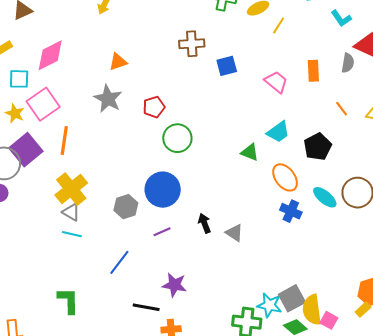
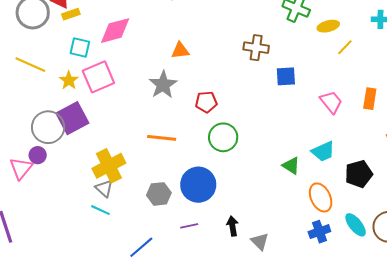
orange line: (64, 140) -> (162, 138), moved, turned 76
blue cross: (291, 211) -> (319, 232), turned 35

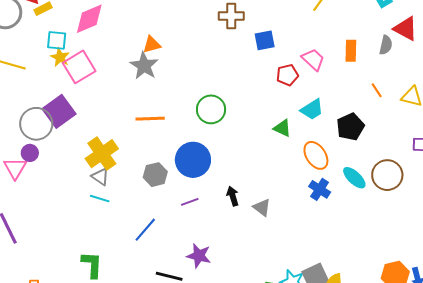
orange triangle: (180, 51) -> (152, 45), moved
yellow star: (69, 80) -> (60, 57), moved
red pentagon: (206, 102) -> (287, 75), moved
blue cross: (319, 232) -> (320, 189), turned -30

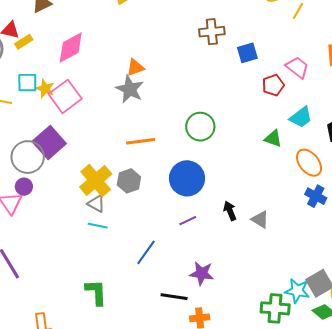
cyan square: (57, 40) -> (27, 83), moved
gray hexagon: (155, 175) -> (129, 181), moved

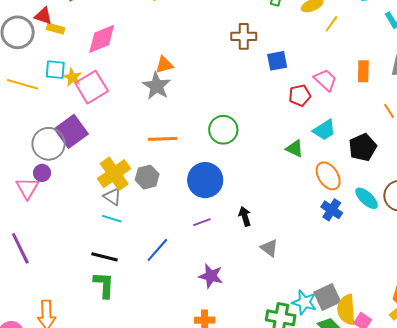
yellow rectangle: (24, 42) -> (56, 29), turned 42
gray triangle: (260, 219) -> (269, 248), moved
black line: (174, 297) -> (105, 257), moved

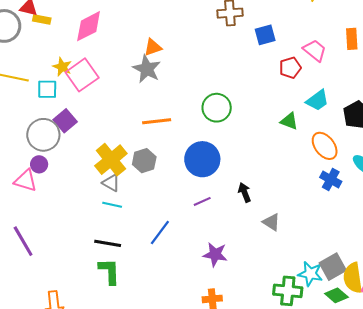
cyan square: (55, 70) -> (47, 89), moved
purple square: (71, 131) -> (65, 121), size x0.7
pink triangle: (27, 188) -> (26, 181), turned -40

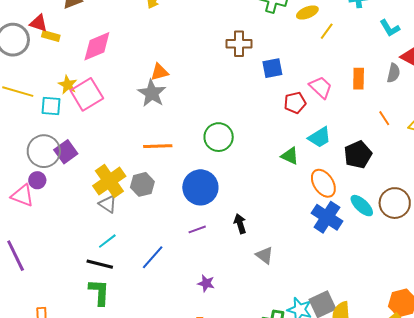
purple square: (65, 121) -> (66, 152), moved
blue cross: (331, 179) -> (327, 217), size x1.4
cyan line: (112, 205) -> (107, 241), moved, turned -54
purple star: (215, 254) -> (206, 283), size x0.7

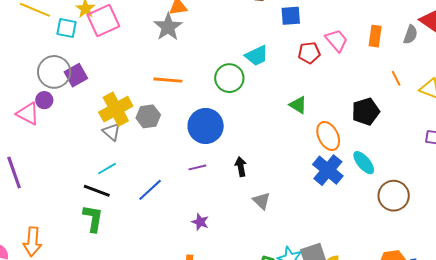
cyan trapezoid: (320, 137) -> (257, 56), moved
brown circle: (395, 203) -> (394, 196), moved

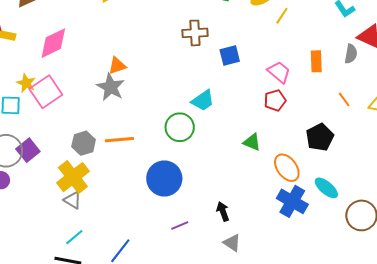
red pentagon: (309, 53) -> (275, 100), moved
gray hexagon: (148, 116) -> (84, 143), moved
purple line: (197, 167) -> (180, 226), moved
black arrow: (241, 167) -> (223, 211), moved

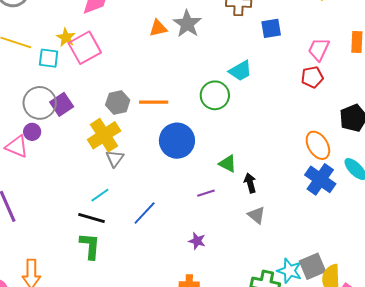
pink trapezoid: (279, 72) -> (319, 49), turned -110
gray star: (111, 87) -> (187, 24), moved
green triangle: (252, 142) -> (228, 164), moved
blue circle: (164, 178) -> (177, 141), moved
gray triangle: (73, 200) -> (115, 158), moved, turned 30

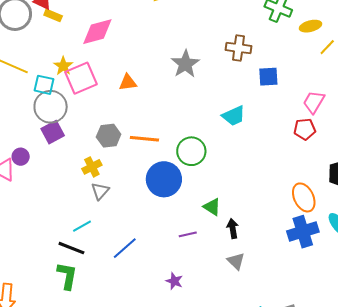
orange triangle: (158, 28) -> (128, 82), moved
green circle: (215, 95) -> (191, 151), moved
gray circle: (40, 103) -> (51, 107), moved
yellow cross: (104, 135) -> (92, 167), size x0.6
blue cross: (320, 179) -> (303, 232), turned 32

